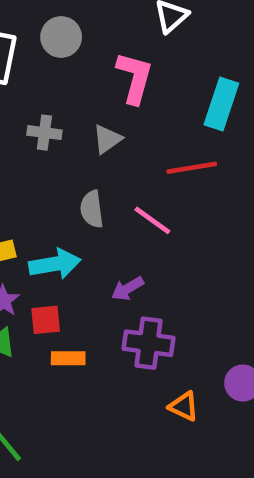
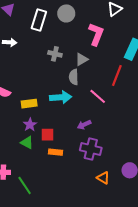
red line: (192, 168) -> (117, 75), turned -65
gray semicircle: (92, 209) -> (74, 77), moved
cyan arrow: (55, 264) -> (61, 97), moved

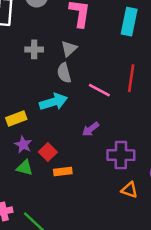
red line: (117, 75) -> (131, 78), moved
red square: (47, 135) -> (48, 152), turned -32
purple cross: (91, 149) -> (121, 155), moved

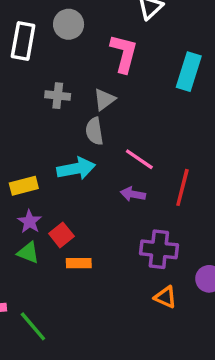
red line: (131, 78) -> (182, 187), moved
purple arrow: (91, 129) -> (133, 194), moved, turned 42

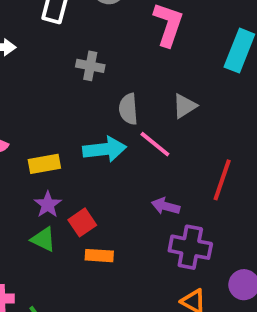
gray triangle: (104, 99) -> (185, 106), moved
pink line: (139, 159) -> (155, 144), moved
purple arrow: (133, 194) -> (166, 206), moved

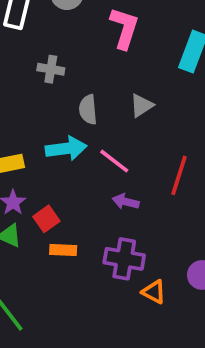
pink line: (155, 144) -> (114, 161), moved
purple cross: (190, 247) -> (124, 259), moved

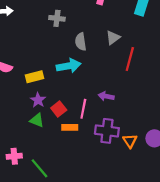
pink line: (114, 161) -> (83, 109), moved, turned 66
red line: (179, 175) -> (130, 59), moved
orange triangle: (154, 292) -> (130, 141), moved, turned 32

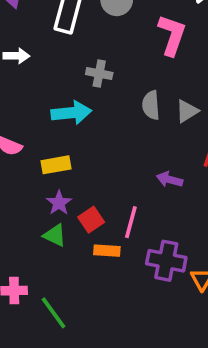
gray semicircle: (81, 42) -> (151, 105), moved
cyan arrow: (69, 66) -> (71, 113), moved
purple arrow: (106, 96) -> (170, 179), moved

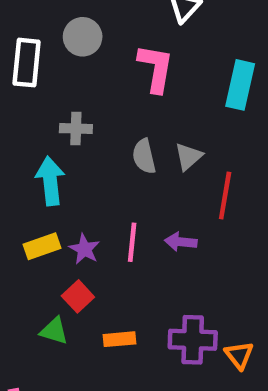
cyan arrow: (71, 113) -> (50, 181), turned -81
purple star: (59, 203) -> (84, 249), moved
red square: (91, 220) -> (78, 296), moved
pink line: (131, 222) -> (132, 242), moved

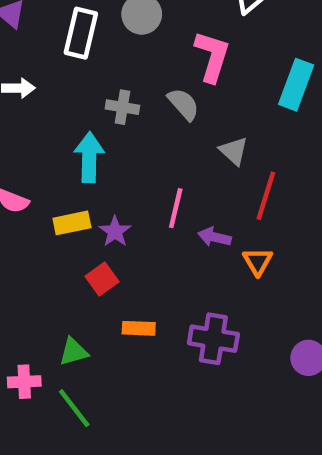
gray semicircle: (144, 156) -> (183, 104), moved, turned 144
gray triangle: (188, 157) -> (234, 151), turned -44
pink line: (132, 242) -> (176, 208), moved
green triangle: (54, 331) -> (74, 352), moved, turned -40
orange triangle: (239, 355) -> (258, 261), moved

